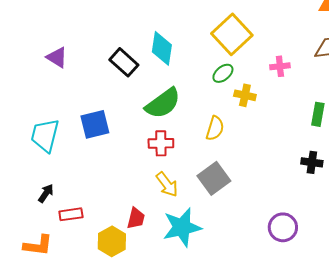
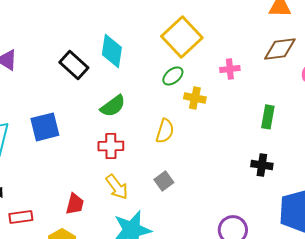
green semicircle: (163, 103) -> (113, 106), size x0.7
gray square: (214, 178) -> (164, 181), size x0.6
red trapezoid: (136, 218) -> (75, 204), moved

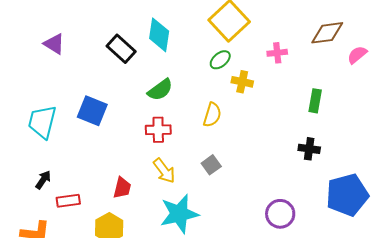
blue square: (45, 127) -> (92, 111), turned 36

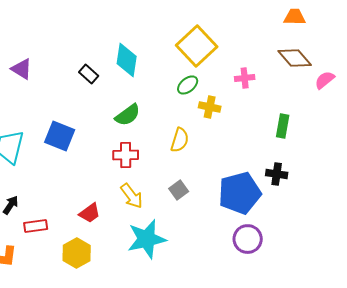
brown diamond: (327, 33) -> (295, 58), turned 56
black rectangle: (121, 49) -> (89, 74), size x0.7
red trapezoid: (122, 188) -> (90, 213), turned 40
blue pentagon: (347, 195) -> (240, 193), moved

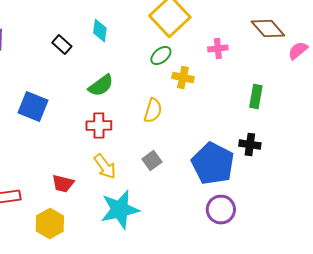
cyan diamond: (127, 60) -> (100, 30), size x0.7
blue pentagon: (240, 193) -> (213, 164), turned -30
red trapezoid: (90, 213) -> (63, 184), turned 50

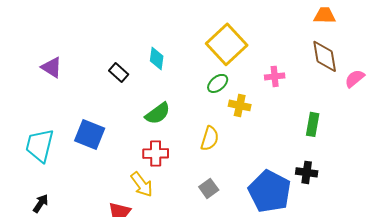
brown diamond: (268, 28) -> (325, 56), turned 32
yellow arrow: (105, 166) -> (142, 184), moved

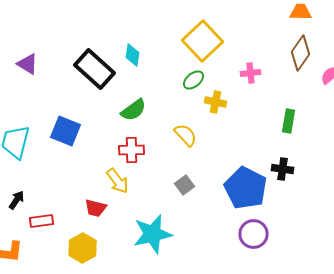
brown diamond: (325, 56) -> (301, 53), turned 44
black rectangle: (119, 72) -> (95, 69), size x2.0
yellow semicircle: (210, 138) -> (186, 135), turned -60

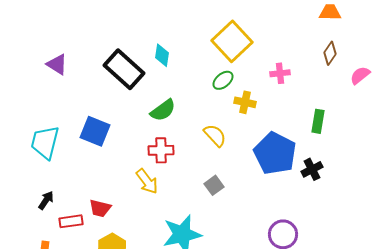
brown diamond: (301, 53) -> (330, 53), size x0.7
black cross: (283, 169) -> (312, 169), turned -35
blue pentagon: (246, 188) -> (275, 153), moved
red trapezoid: (96, 208) -> (100, 208), moved

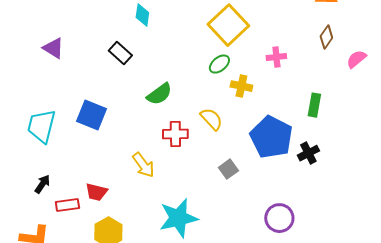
cyan diamond: (162, 55) -> (142, 15), moved
black rectangle: (124, 69) -> (120, 53), size x0.6
red cross: (161, 150) -> (175, 134), moved
gray square: (214, 185) -> (228, 169), moved

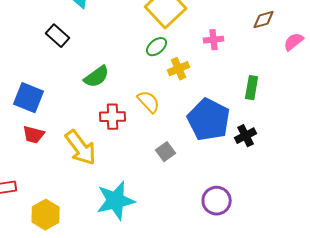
brown diamond: (326, 37) -> (264, 20), turned 40
yellow cross: (241, 86) -> (179, 69), turned -35
yellow arrow: (143, 165) -> (81, 148), size x1.4
red trapezoid: (96, 192) -> (34, 135), moved

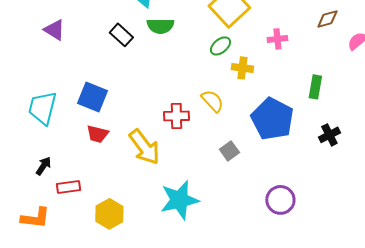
yellow cross: (179, 69) -> (242, 68), turned 30
green semicircle: (97, 77) -> (160, 26), moved, turned 36
black cross: (246, 136) -> (329, 135), moved

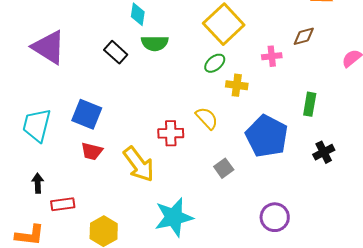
brown diamond: (327, 19) -> (304, 36), moved
purple triangle: (54, 30) -> (49, 47), size x1.6
black arrow: (43, 166) -> (38, 183), turned -36

